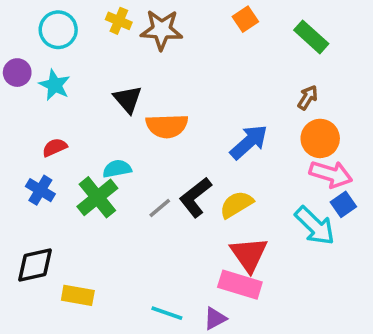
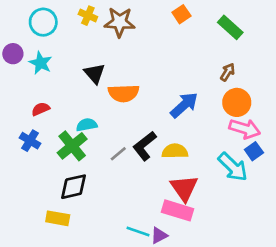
yellow semicircle: (236, 204) -> (175, 151), turned 30
black diamond: (35, 265) -> (73, 187), moved
cyan line: (167, 313) -> (138, 231), moved

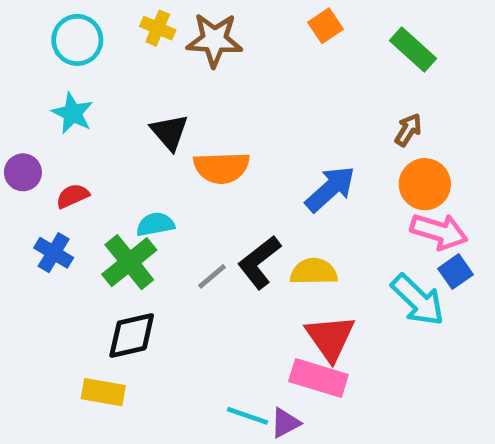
purple circle: (13, 54) -> (23, 172), moved

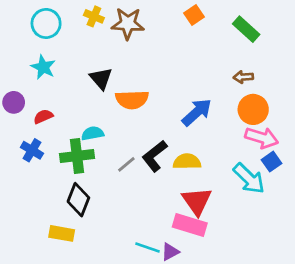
brown arrow: (408, 130) -> (243, 77), turned -126
green cross: (129, 262) -> (77, 156), turned 32
black diamond: (132, 335) -> (78, 200), turned -56

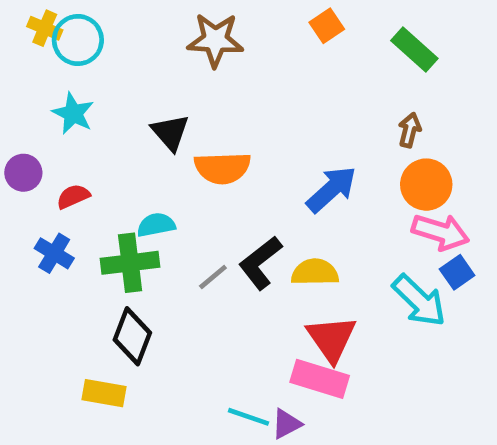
yellow cross: (94, 16) -> (45, 28), moved
brown arrow: (243, 77) -> (410, 130), turned 108

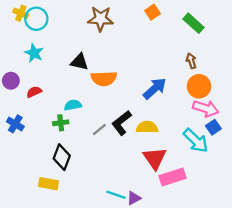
brown arrow: (410, 130) -> (191, 61), turned -32
black triangle: (170, 132) -> (79, 62), turned -36
blue cross: (54, 253) -> (15, 124), moved
green cross: (130, 263) -> (61, 123), size x0.6
pink rectangle: (320, 379) -> (172, 177), moved, turned -35

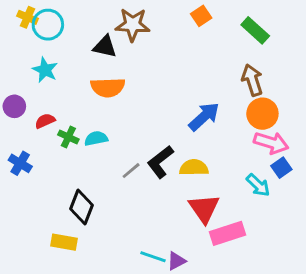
brown arrow: (191, 61) -> (252, 80), size x1.5
black triangle: (79, 62) -> (105, 46), moved
orange semicircle: (104, 79) -> (108, 87), moved
green cross: (61, 123) -> (68, 137), moved, turned 32
cyan arrow: (196, 141) -> (258, 185), size x0.7

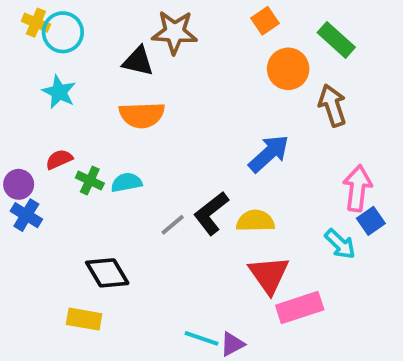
purple circle: (14, 106) -> (19, 184), moved
orange circle: (262, 114) -> (288, 69), moved
pink arrow: (271, 143) -> (357, 188), turned -100
black diamond: (81, 207) -> (107, 273), turned -52

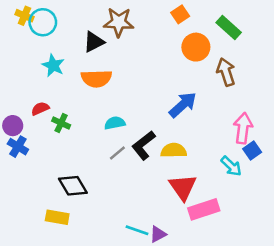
black triangle: (138, 61) -> (94, 42), turned -40
cyan star: (59, 92) -> (53, 65), moved
cyan semicircle: (126, 182) -> (115, 123), moved

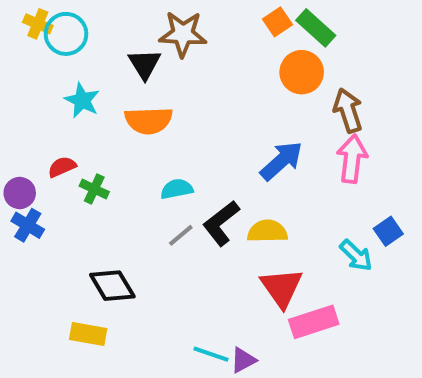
green rectangle: (229, 27) -> (316, 28), moved
black triangle: (94, 42) -> (145, 64), turned -35
pink arrow: (243, 128) -> (352, 159), moved

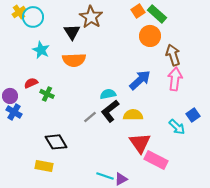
yellow cross: (38, 24) -> (19, 12), turned 32
brown star: (183, 34) -> (91, 17), turned 30
cyan semicircle: (177, 189) -> (108, 94), moved
pink rectangle: (314, 322) -> (156, 160), turned 45

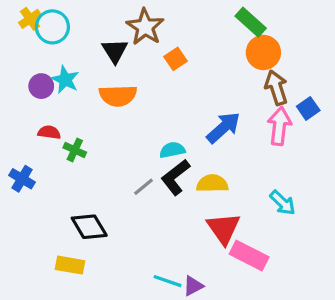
orange square: (138, 11) -> (175, 59), moved
orange circle: (150, 36) -> (263, 52), moved
red semicircle: (31, 83) -> (49, 132), turned 32
purple circle: (10, 96) -> (41, 86), moved
blue square: (193, 115) -> (308, 108), moved

